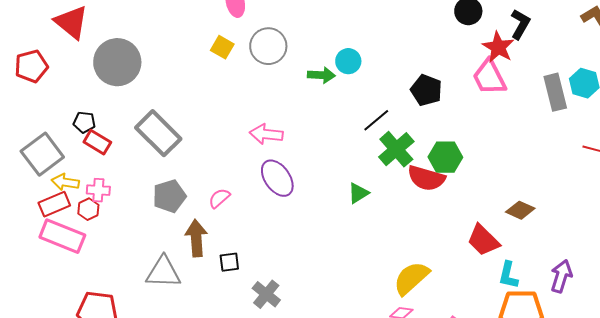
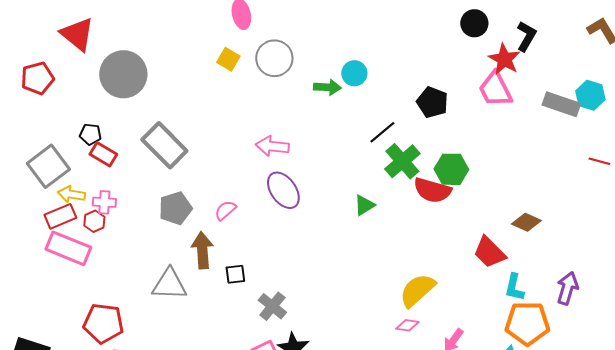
gray rectangle: (555, 92) -> (561, 104), turned -57

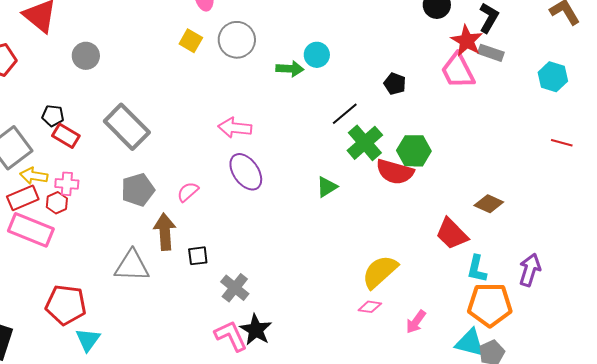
gray circle: (123, 74) -> (86, 56), size x0.6
black pentagon: (432, 102) -> (395, 84), size x0.7
gray rectangle: (561, 104) -> (491, 53), moved, size x0.7

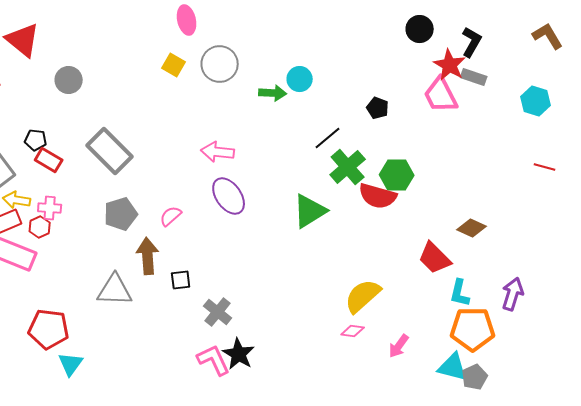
green triangle: (327, 187) -> (310, 211), size x1.6

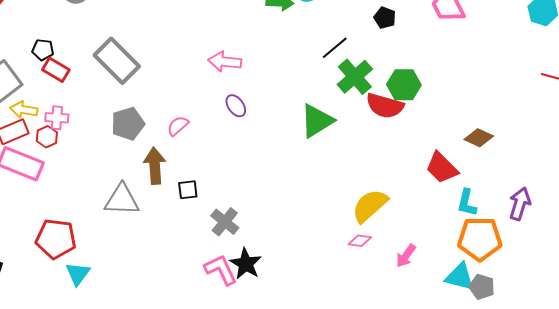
purple ellipse: (229, 196) -> (236, 106), size x0.6
gray pentagon: (475, 377) -> (482, 287), turned -30

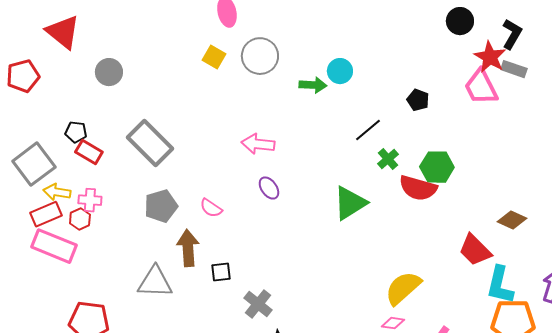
green cross: (355, 77) -> (388, 159), size x0.6
pink semicircle: (178, 126) -> (211, 208), turned -105
cyan L-shape: (467, 203) -> (500, 285), size x1.4

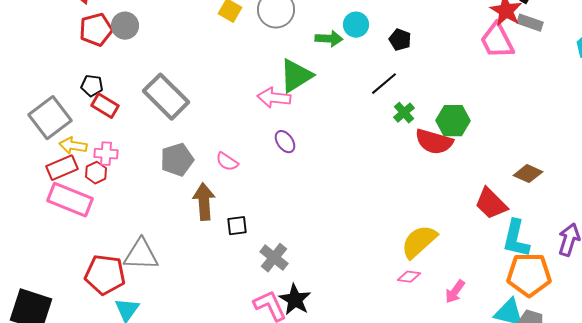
red pentagon: (23, 76) -> (96, 30), moved
black pentagon: (418, 100) -> (400, 40), moved
green triangle: (350, 203) -> (296, 76), moved
gray triangle: (155, 282) -> (141, 255), moved

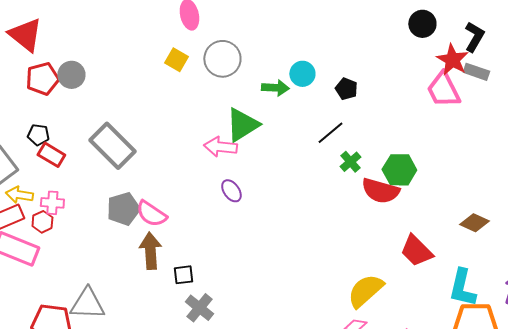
pink semicircle: (227, 162) -> (151, 214), moved, size x1.4
red trapezoid: (491, 204) -> (416, 251), moved
gray cross: (274, 258) -> (199, 308), moved

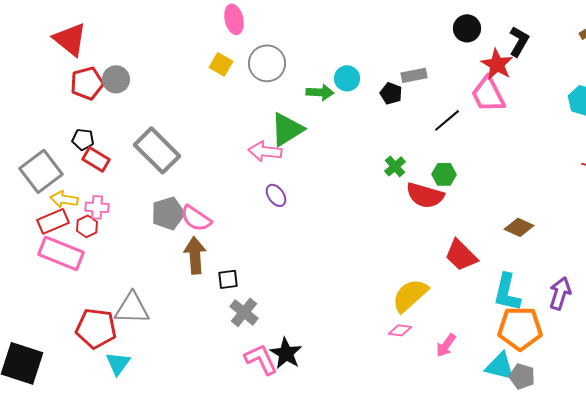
gray rectangle: (476, 72) -> (414, 75), moved, turned -30
black line: (330, 133) -> (447, 120), moved
green hexagon: (399, 170) -> (444, 174), size x0.7

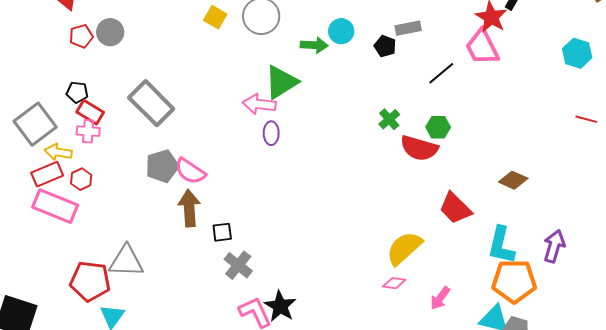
red pentagon: (87, 83) -> (81, 36), size x0.7
purple ellipse: (276, 195) -> (271, 133), moved, turned 35
pink cross: (97, 207) -> (88, 131), moved

